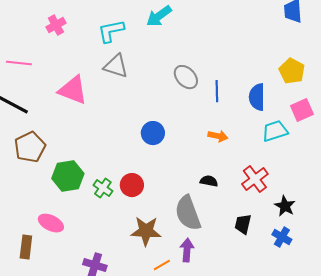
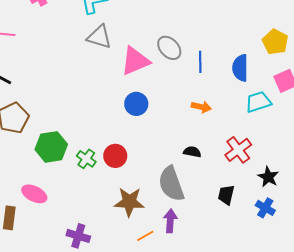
pink triangle: (73, 90) -> (135, 61), moved, turned -44

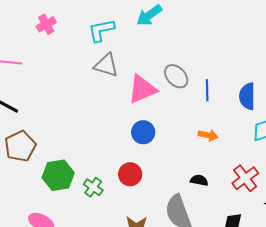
red circle: (115, 156) -> (130, 174), moved

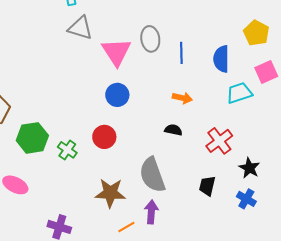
gray ellipse: (176, 76) -> (150, 39), turned 35
pink triangle: (142, 89) -> (116, 52), turned -40
black semicircle: (199, 180) -> (173, 130), moved

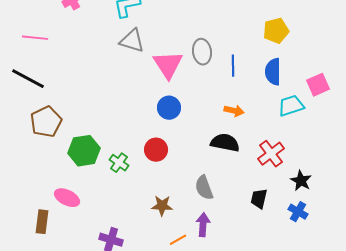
yellow pentagon: (256, 33) -> (276, 31), moved, turned 30
black semicircle: (173, 130) -> (225, 143), size x1.6
gray semicircle: (152, 175) -> (204, 188), size x0.7
brown star: (110, 193) -> (162, 206), size x0.7

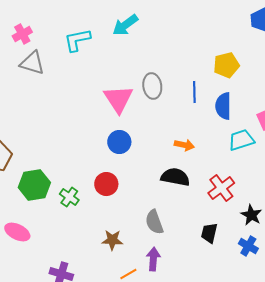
gray triangle: (132, 41) -> (32, 63), moved
blue line: (233, 66) -> (194, 92), moved

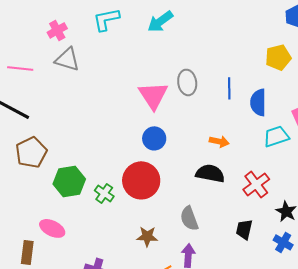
cyan L-shape: (77, 40) -> (106, 19), moved
yellow pentagon: (226, 65) -> (278, 57), moved
red circle: (106, 184) -> (141, 180), size x1.6

